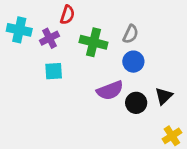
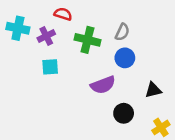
red semicircle: (67, 15) -> (63, 14), turned -90
black triangle: (164, 96) -> (153, 90), turned 30
black circle: (136, 103) -> (124, 113), moved

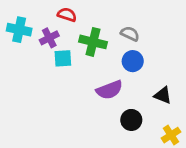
gray semicircle: (122, 32) -> (130, 34), turned -90
cyan square: (50, 67) -> (63, 58), moved
black triangle: (153, 90) -> (163, 95), turned 36

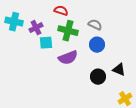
red semicircle: (67, 15) -> (61, 11), moved
purple semicircle: (109, 90) -> (68, 58), moved
black circle: (131, 120) -> (98, 77), moved

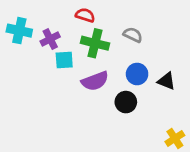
blue circle: (97, 45) -> (137, 74), moved
black triangle: (119, 70) -> (166, 81), moved
black circle: (98, 77) -> (126, 102), moved

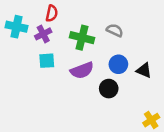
red semicircle: (85, 15) -> (52, 13), moved, turned 84
cyan square: (64, 60) -> (47, 61), moved

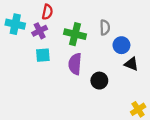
gray semicircle: (115, 30) -> (105, 27), turned 64
blue circle: (118, 64) -> (121, 45), moved
purple semicircle: (82, 70) -> (75, 64), turned 115

